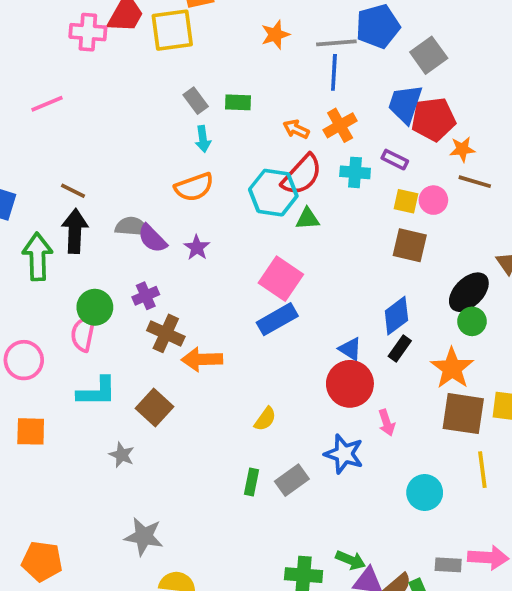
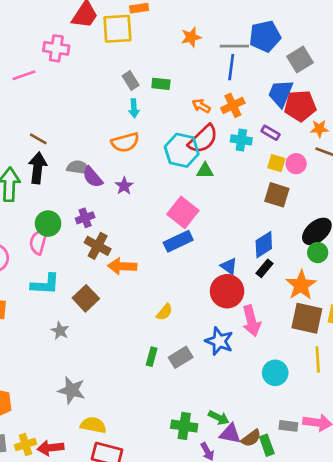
pink cross: (88, 32) -> (56, 48), moved
pink arrow: (387, 423) -> (251, 321), size x1.6

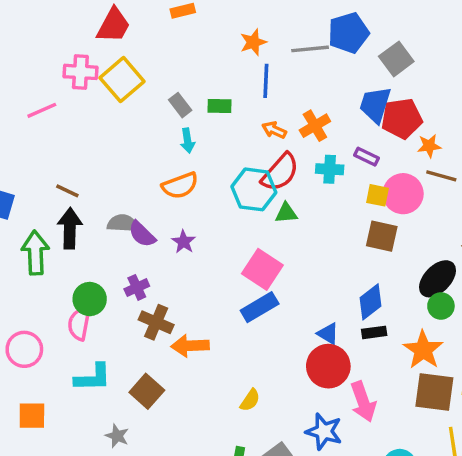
yellow square: (117, 29) -> (122, 80), moved, turned -32
blue line: (231, 67) -> (266, 81), moved
pink circle: (296, 164) -> (403, 194), size x1.5
black rectangle: (265, 268) -> (374, 332), turned 48

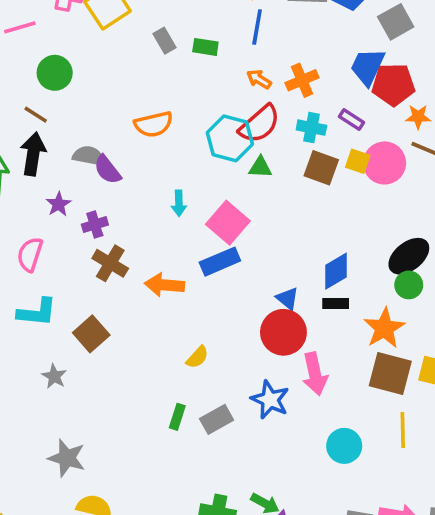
cyan arrow: (187, 141) -> (179, 203), moved
brown square: (382, 236) -> (321, 168), moved
purple star: (184, 242) -> (58, 204), moved
green circle: (90, 299) -> (55, 73), moved
orange arrow: (190, 346) -> (164, 285), moved

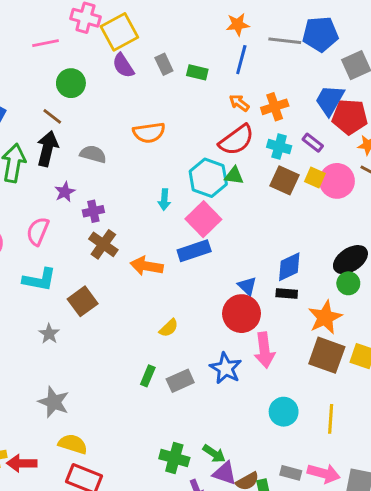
cyan hexagon: (230, 138) -> (208, 178), moved
purple semicircle: (107, 170) -> (123, 66), moved
yellow line: (403, 430) -> (331, 419), moved

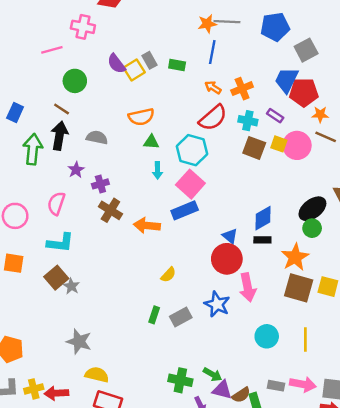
yellow square: (119, 32) -> (134, 70), moved, size x0.7
gray line: (285, 41) -> (227, 22), moved
green triangle: (234, 176) -> (151, 142), moved
brown square: (83, 301) -> (56, 278), moved

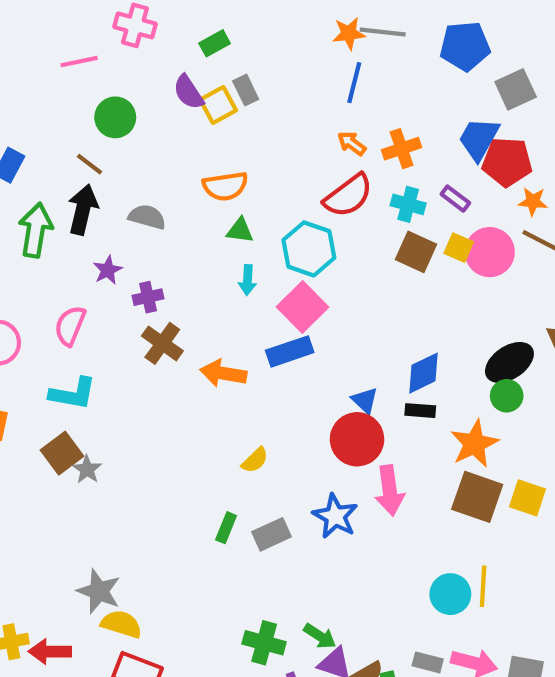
green rectangle: (177, 65) -> (215, 43), moved, turned -42
cyan circle: (267, 336) -> (450, 594), moved
gray star: (79, 342) -> (99, 591), moved

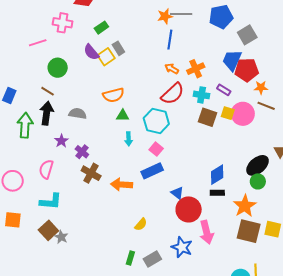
purple cross: (148, 297) -> (82, 152), turned -32
pink square: (303, 307) -> (156, 149), size x0.6
blue triangle: (365, 400) -> (177, 193), moved

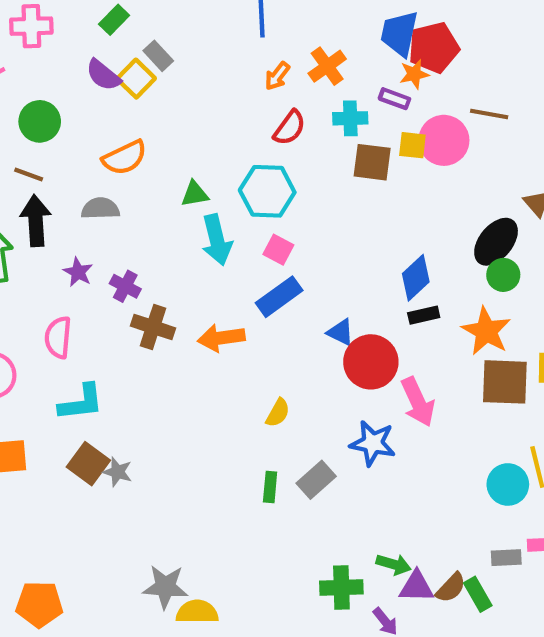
orange arrow: (172, 69) -> (277, 76), turned -72
orange star: (261, 88) -> (414, 74), moved
red semicircle: (173, 94) -> (290, 128), size x0.7
orange semicircle: (113, 95) -> (125, 158), moved
cyan arrow: (129, 139) -> (217, 240), size x1.6

